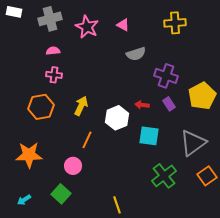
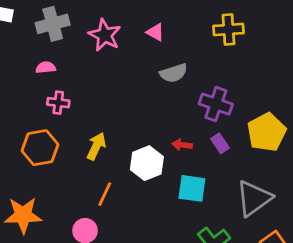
pink semicircle: (53, 51) -> (46, 67), moved

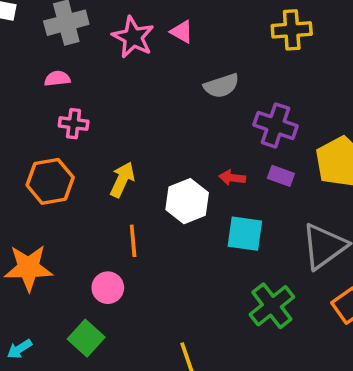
pink triangle: (155, 32) -> (182, 32), moved
purple rectangle: (220, 143) -> (281, 176), turned -36
orange line: (105, 194) -> (133, 241), turned -30

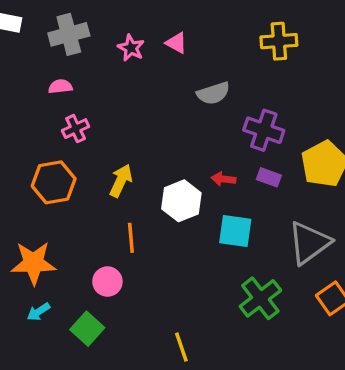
pink star: (133, 37) -> (131, 48), size x0.7
pink cross: (74, 124) -> (76, 129), turned -32
cyan arrow: (19, 349) -> (39, 312), moved

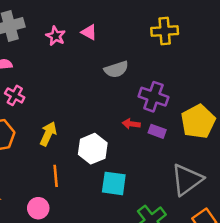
pink cross: (76, 129) -> (15, 95), turned -36
red arrow: (223, 179) -> (131, 124), moved
cyan square: (235, 231) -> (114, 183), moved

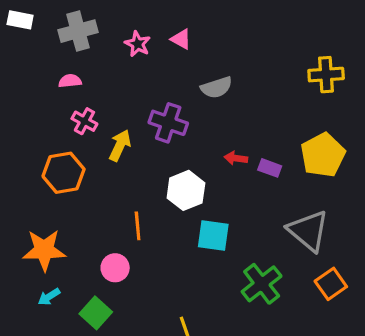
yellow cross: (165, 31) -> (326, 75), moved
purple cross: (153, 97) -> (168, 123), moved
yellow arrow: (48, 134) -> (120, 145), moved
gray triangle: (187, 180) -> (308, 231), turned -44

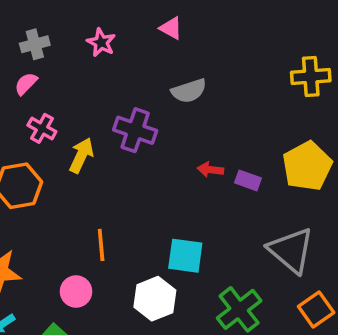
gray cross: (78, 31) -> (35, 44), moved, size x0.7
pink triangle: (181, 39) -> (171, 28), moved
pink semicircle: (70, 81) -> (26, 84), turned -40
white hexagon: (186, 190) -> (155, 299), moved

